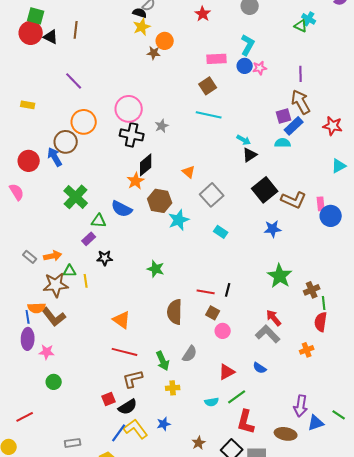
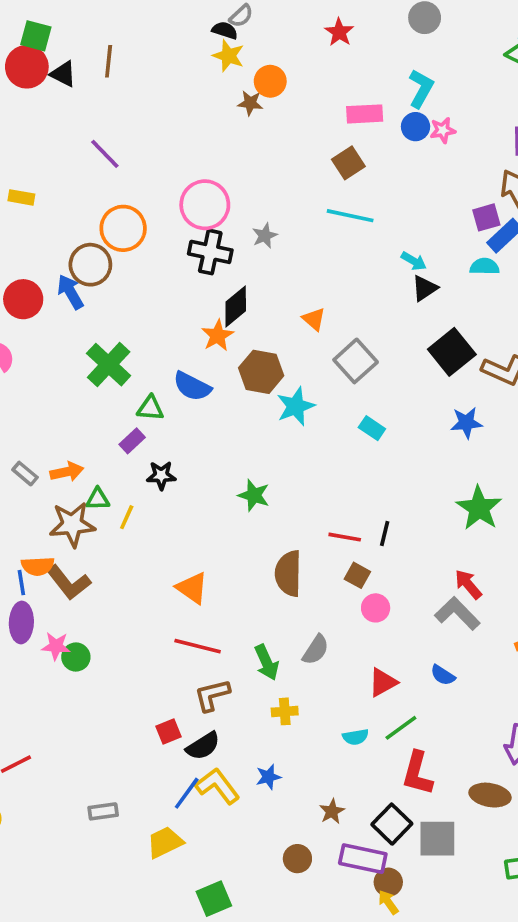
yellow star: (142, 27) -> (228, 56), turned -30
yellow line: (86, 281) -> (127, 517), turned 32
green circle: (54, 382) -> (76, 657), moved

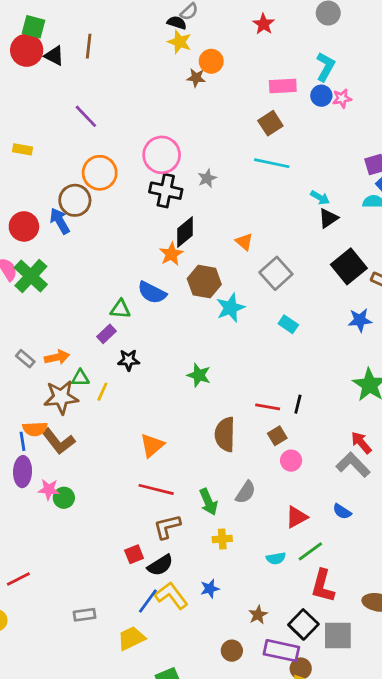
green cross: (109, 365) -> (31, 276), moved
brown square: (357, 575) -> (277, 436), turned 30
orange triangle: (192, 588) -> (152, 445), turned 44

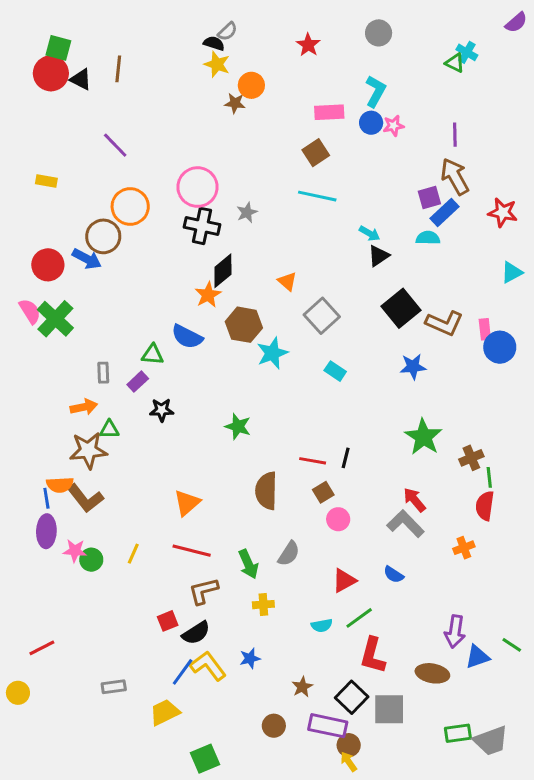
blue arrow: (60, 221) -> (87, 259), turned 148
gray rectangle: (25, 359) -> (103, 373), moved, turned 48
yellow line: (102, 392) -> (133, 554), moved

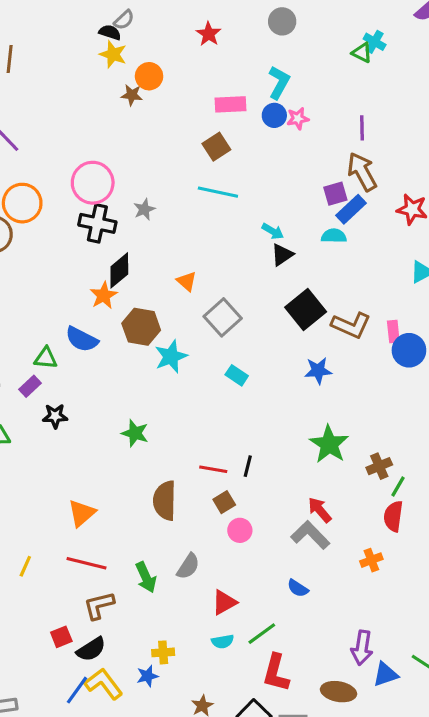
green line: (489, 477) -> (398, 486), turned 36
red triangle: (344, 581) -> (224, 602), moved
yellow cross: (263, 605) -> (163, 652), moved

